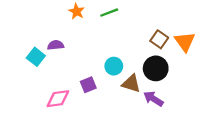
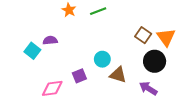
black circle: (156, 68) -> (155, 61), moved
purple arrow: (153, 99) -> (148, 88), moved

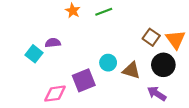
brown triangle: (118, 75) -> (131, 70), moved
purple square: (79, 76) -> (84, 80), size x1.5

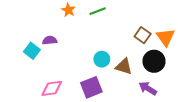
purple square: (84, 80) -> (91, 87), moved

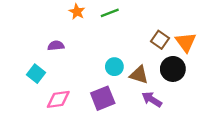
cyan square: (32, 51) -> (36, 74), moved
purple arrow: (148, 88) -> (152, 99), moved

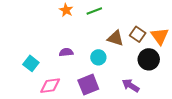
purple semicircle: (56, 46) -> (66, 52), moved
brown triangle: (139, 75) -> (115, 38), moved

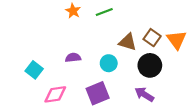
black circle: (149, 59) -> (150, 65), moved

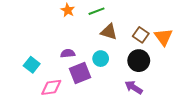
brown triangle: (128, 42) -> (109, 32), moved
purple square: (98, 93) -> (80, 73), moved

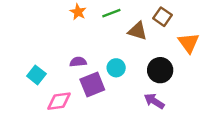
brown triangle: (109, 32) -> (138, 31), moved
brown square: (141, 35) -> (162, 17), moved

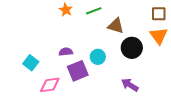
brown square: (162, 17) -> (159, 14), moved, turned -35
black circle: (160, 70) -> (132, 48), moved

